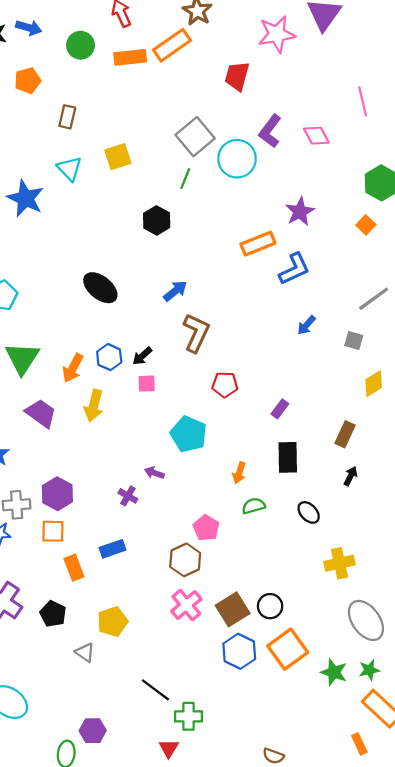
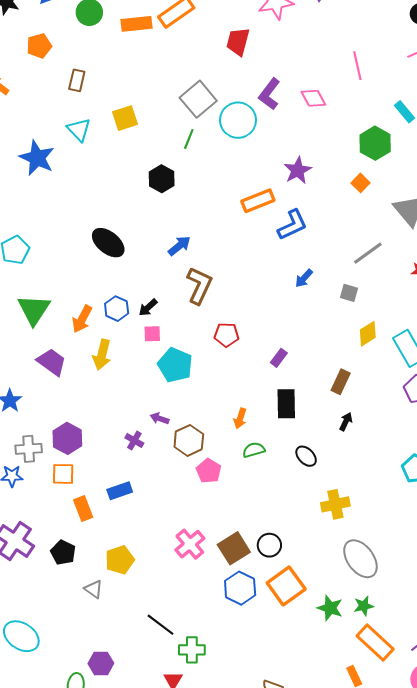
cyan pentagon: (189, 434) -> (175, 365), moved
brown hexagon: (185, 560) -> (189, 440), moved

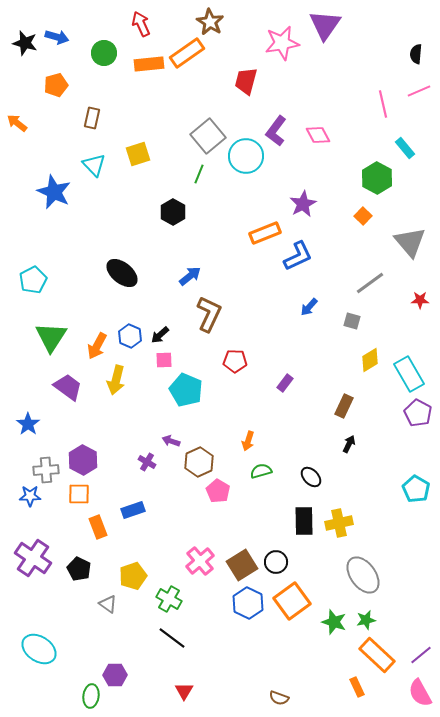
pink line: (357, 66) -> (383, 104), moved
black rectangle: (286, 404) -> (304, 521), moved
green cross: (192, 650) -> (169, 599), moved, turned 30

